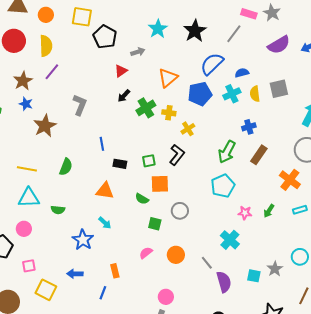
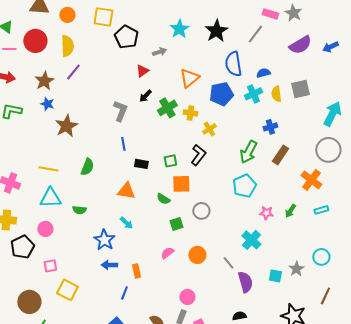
blue semicircle: (212, 64) -> (233, 64), turned -55
gray L-shape: (80, 105) -> (120, 111), moved
green square: (155, 224) -> (176, 224), turned -32
blue arrow: (75, 274) -> (109, 265), moved

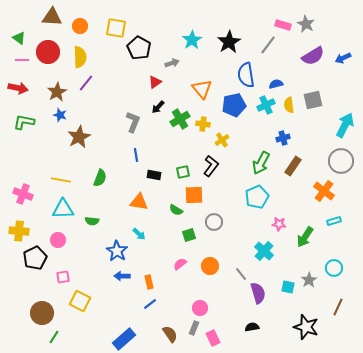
orange triangle: (189, 78) -> (202, 89), turned -30
green arrow: (290, 211) -> (305, 237), moved, size x1.5
blue line: (124, 293) -> (150, 304), moved, turned 32

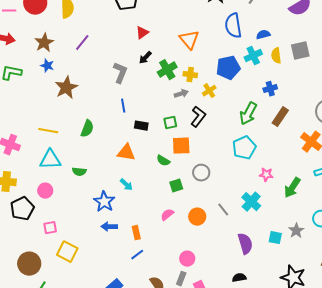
gray arrow: (172, 63) -> (181, 94), moved
purple line: (86, 83) -> (82, 43), moved
blue pentagon: (234, 105) -> (228, 68), moved
gray line: (241, 274) -> (223, 210), moved

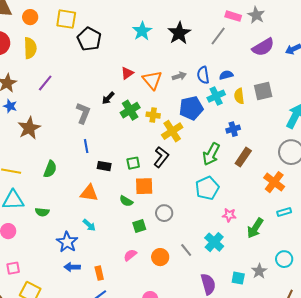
blue semicircle: (233, 26) -> (203, 75), moved, size x0.7
red triangle: (142, 33) -> (127, 73), moved
yellow cross: (209, 91) -> (172, 131), size x1.5
gray arrow: (181, 94) -> (179, 76), moved

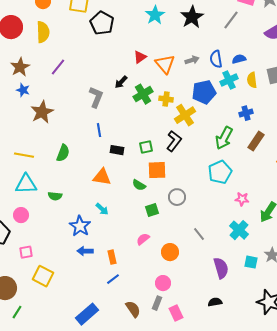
cyan cross: (214, 242) -> (239, 230), moved
orange circle: (160, 257) -> (170, 252), moved

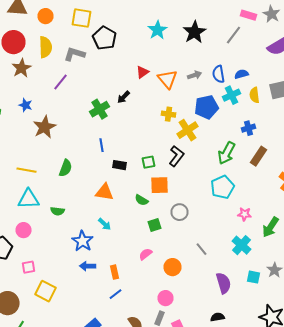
brown star: (20, 67) -> (22, 68), moved
green cross: (143, 94) -> (100, 109), moved
gray L-shape: (96, 97) -> (74, 54), moved, turned -95

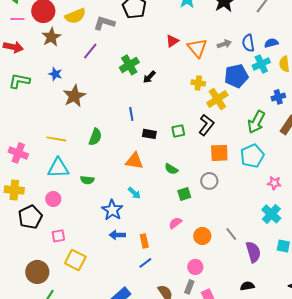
yellow semicircle: (46, 47) -> (75, 16), turned 70
black arrow: (124, 97) -> (149, 77), moved
green cross: (100, 109) -> (129, 65), moved
orange square: (160, 185) -> (219, 153), moved
gray line: (202, 249) -> (231, 234), moved

